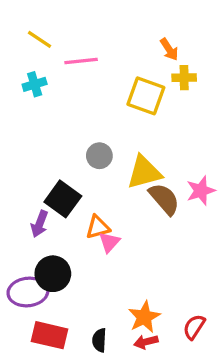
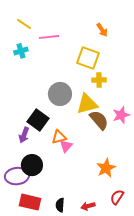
yellow cross: (184, 78) -> (99, 80), moved
gray circle: (99, 156) -> (60, 94), size x1.5
orange star: (144, 317) -> (106, 168), moved

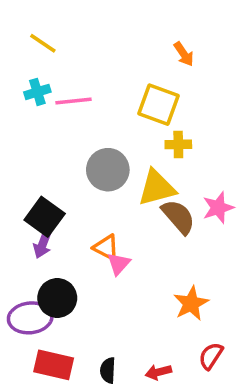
pink line: (49, 37) -> (74, 101), moved
black square: (38, 120) -> (45, 217), moved
orange triangle: (59, 137) -> (106, 247), turned 42

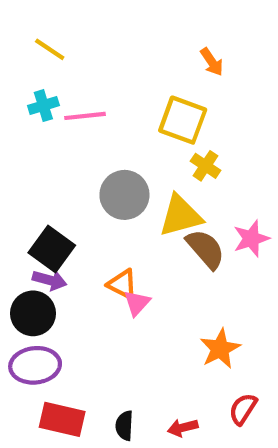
yellow cross: (178, 144) -> (206, 166), turned 35
purple arrow: (43, 244) -> (50, 280), turned -96
black circle: (57, 298) -> (33, 313), moved

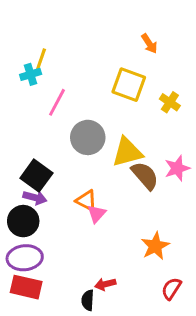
yellow line: (50, 49) -> (41, 60), moved, turned 75
pink line: (85, 116) -> (57, 102), moved, turned -56
yellow cross: (206, 166) -> (170, 102), moved
red rectangle: (62, 419) -> (26, 287), moved
red arrow: (183, 428) -> (105, 284), moved

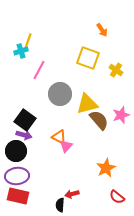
red semicircle: (171, 289) -> (117, 197), turned -84

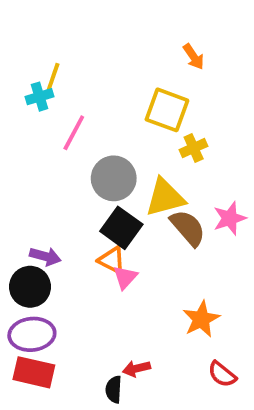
yellow cross: (116, 70) -> (194, 148), moved, turned 32
black square: (25, 120) -> (121, 228), moved

